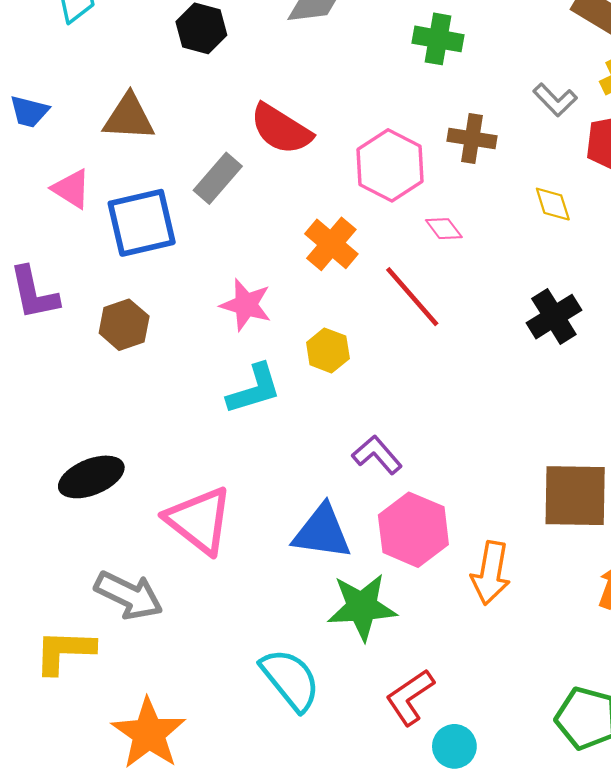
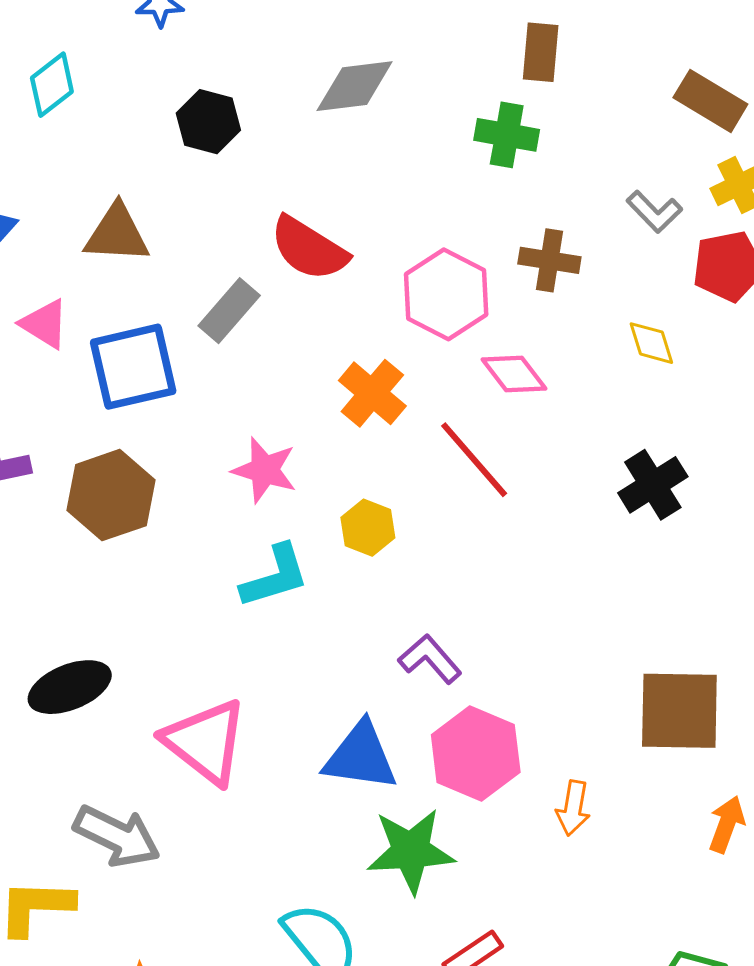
pink diamond: (444, 229) -> (514, 374), size x1.4
brown hexagon: (124, 325) -> (111, 495), size x1.4
orange arrow: (491, 573) -> (573, 808), size x0.7

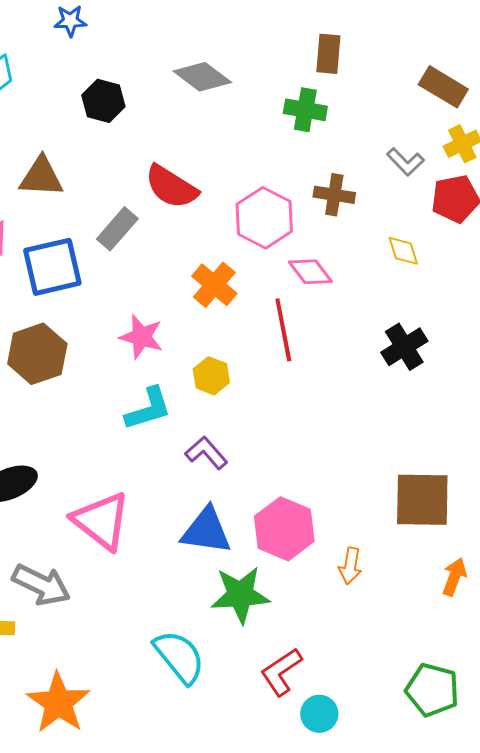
gray diamond: (355, 86) -> (202, 77), turned 44
red line: (474, 460) -> (283, 330), turned 30
purple L-shape: (430, 659) -> (206, 453), moved

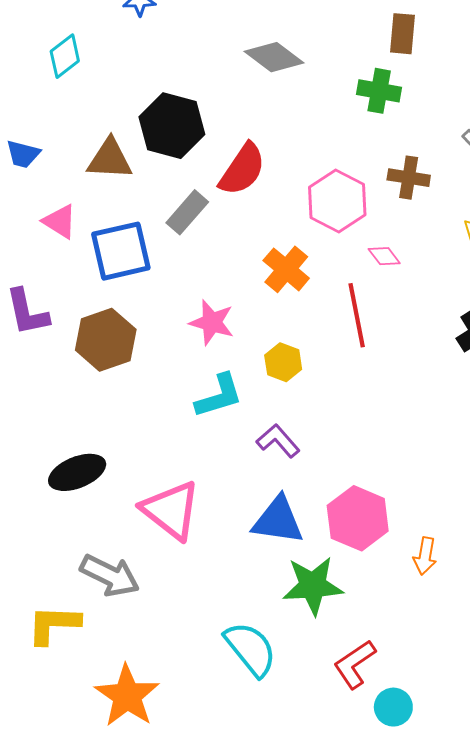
black hexagon: (103, 101) -> (172, 126), moved, size x1.5
red semicircle: (171, 187) -> (242, 169), turned -88
pink diamond: (310, 272) -> (384, 256), size x0.7

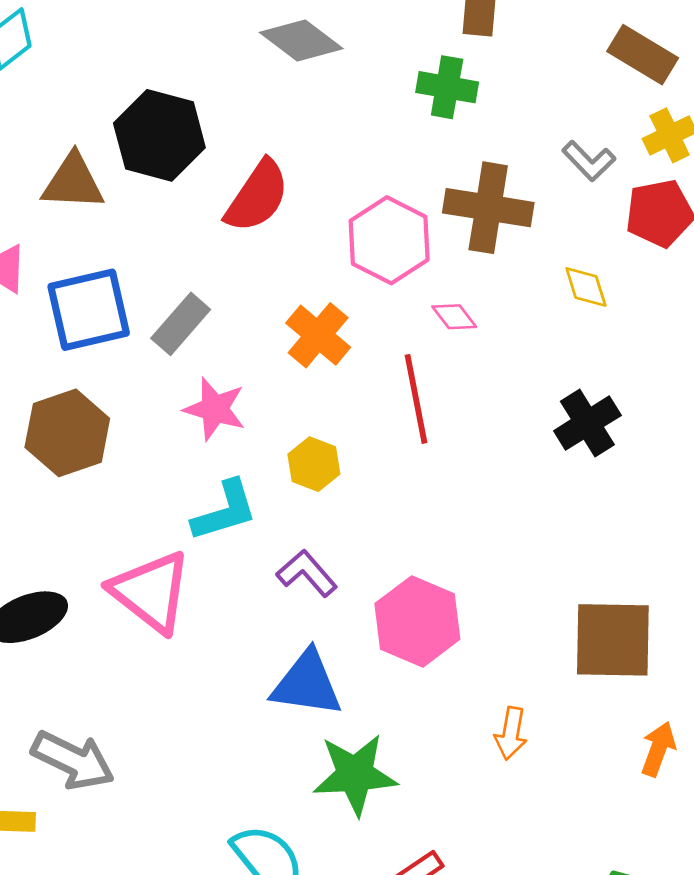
brown cross: (409, 178) -> (488, 208), size x1.5
gray rectangle: (187, 212) -> (181, 324), moved
pink triangle: (171, 510) -> (151, 592), moved
pink hexagon: (358, 518) -> (417, 621), moved

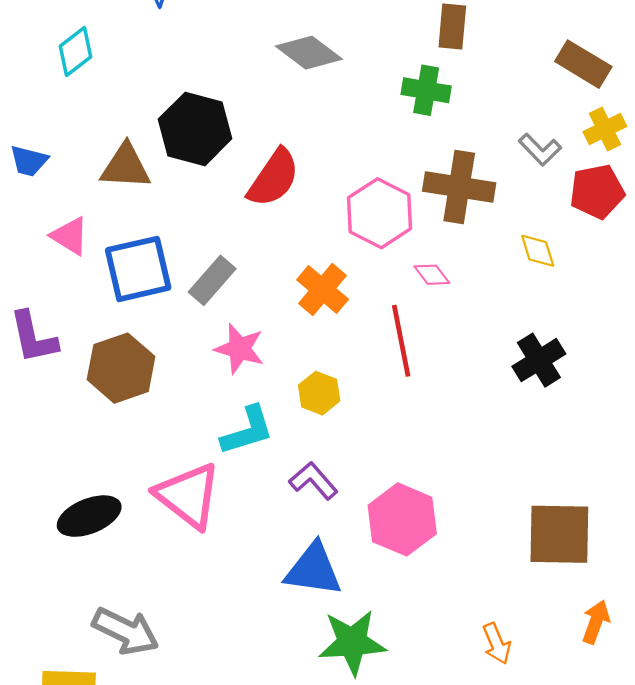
orange arrow: (511, 733) -> (497, 644), moved, turned -33

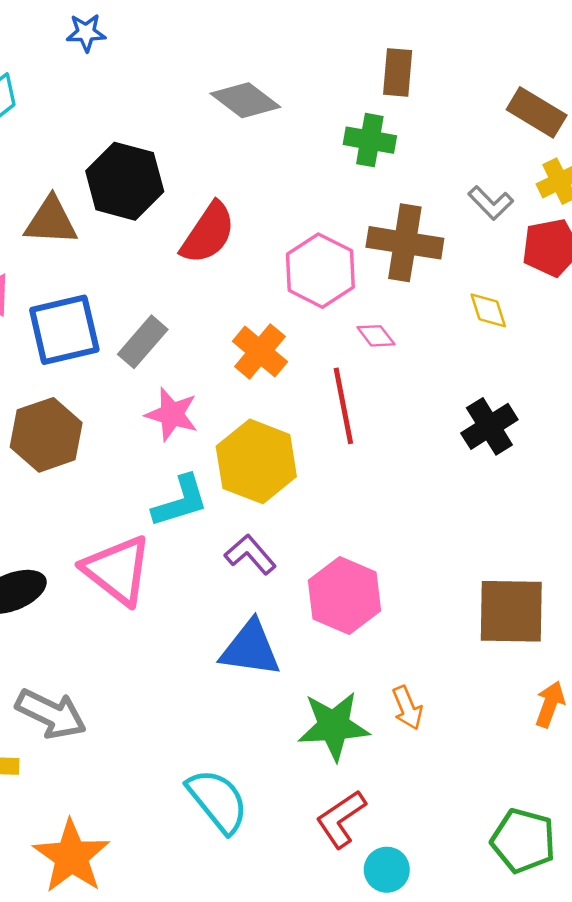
yellow hexagon: (319, 393) -> (256, 461), size x1.8
green star: (352, 642) -> (334, 726), moved
orange arrow: (497, 644) -> (407, 708), moved

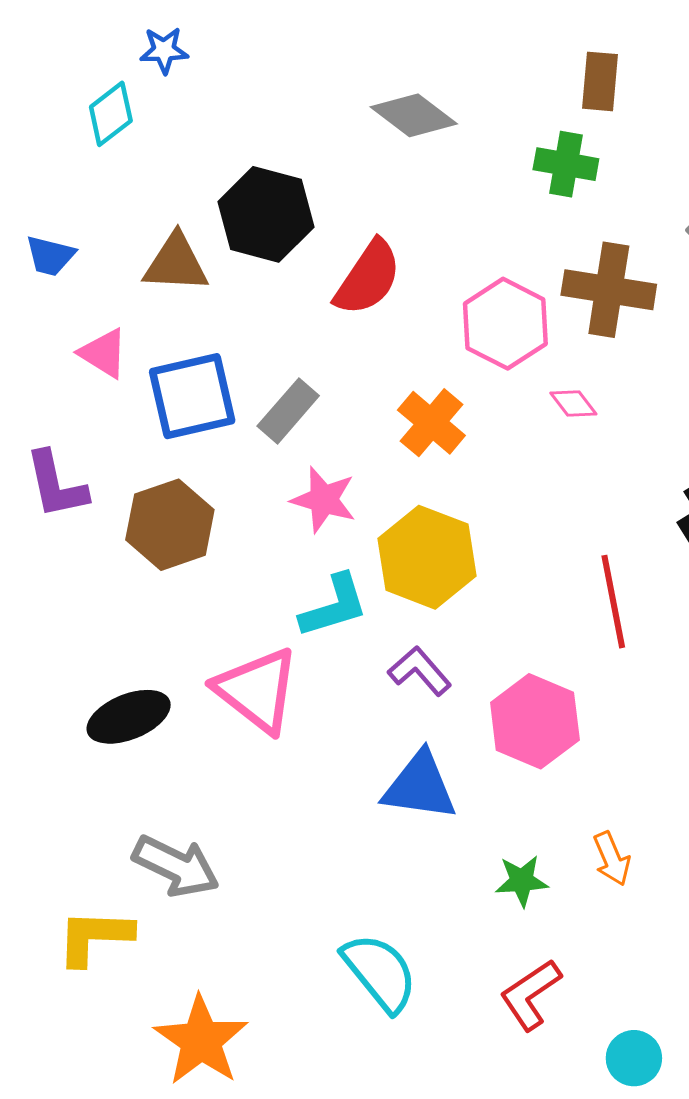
blue star: (86, 33) -> (164, 50), moved
red line: (343, 406) -> (613, 602), moved
green star: (334, 726) -> (522, 881), size x0.6
cyan circle: (387, 870) -> (634, 1058), moved

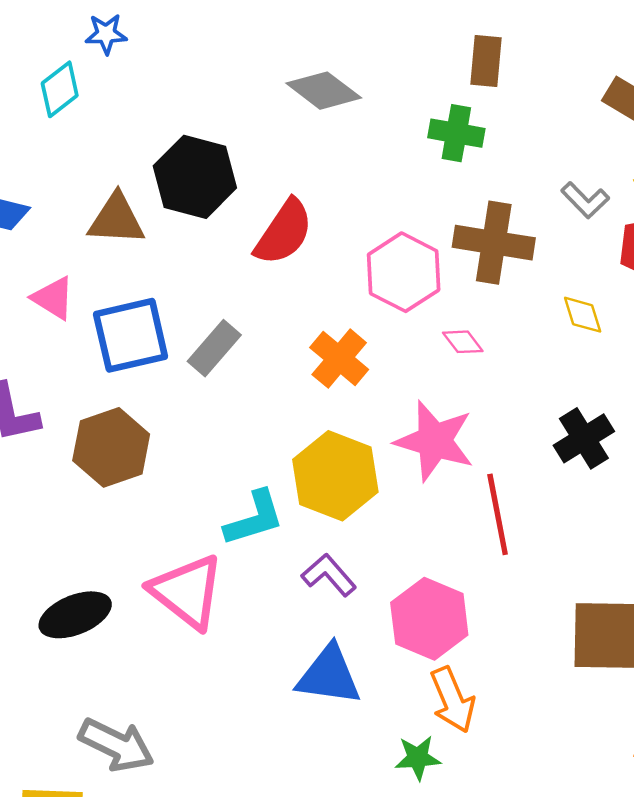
pink star: (324, 500) -> (434, 441), moved, size x1.4
orange arrow: (612, 859) -> (453, 700), moved, size x1.4

